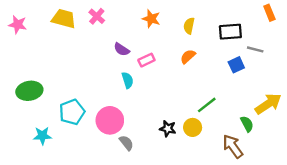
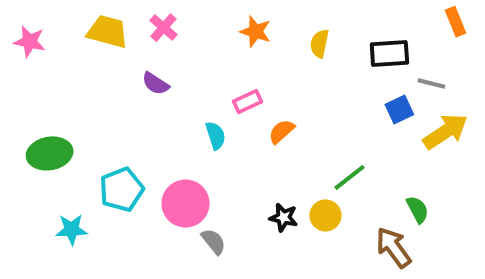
purple semicircle: (122, 49) -> (156, 84), moved
orange semicircle: (188, 56) -> (281, 132), moved
yellow arrow: (268, 104) -> (445, 132), moved

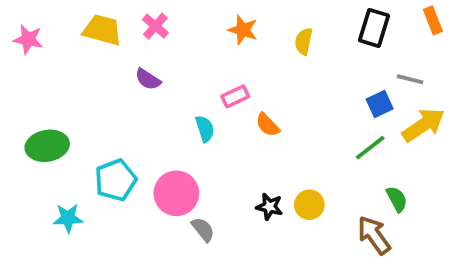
black rectangle: (389, 54) -> (374, 28), moved, turned -69
orange semicircle: (281, 132) -> (268, 125), turned -92
green line: (349, 177) -> (370, 148), moved

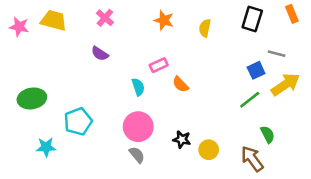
yellow trapezoid: (102, 30) -> (54, 20), moved
pink circle: (176, 193) -> (138, 127), moved
yellow circle: (309, 205) -> (209, 150), moved

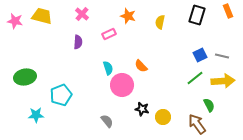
purple semicircle: (100, 54) -> (78, 42), turned -120
gray line: (277, 54) -> (222, 56), moved
pink rectangle: (159, 65) -> (109, 34), moved
yellow arrow: (286, 84) -> (223, 81), moved, turned 30
pink circle: (138, 127) -> (122, 85), moved

